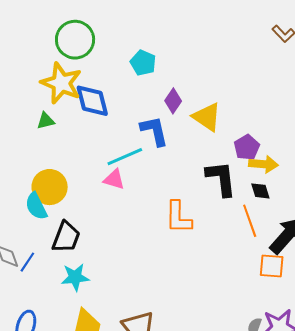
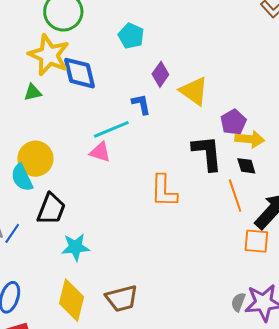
blue L-shape: (154, 131) -> (141, 104), size x0.7
cyan star: (75, 277) -> (76, 247), moved

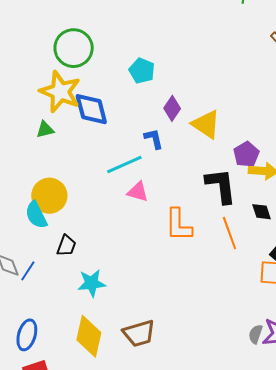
pink triangle: (100, 152) -> (138, 192), moved
black diamond: (246, 166) -> (261, 212), moved
orange line: (235, 196) -> (229, 233), moved
black trapezoid: (51, 209) -> (66, 246), size x0.7

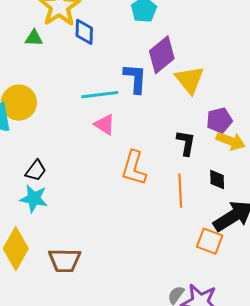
purple diamond: (172, 108) -> (162, 55), size x1.5
blue diamond: (91, 109) -> (84, 32), size x0.7
blue L-shape: (154, 139) -> (135, 78), size x1.4
black L-shape: (221, 186) -> (186, 143), size x0.7
black trapezoid: (66, 246) -> (36, 171), moved

